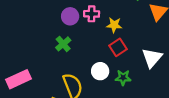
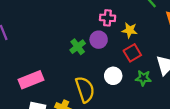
purple circle: (70, 16) -> (99, 40), moved
green star: (123, 78) -> (143, 78), moved

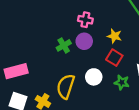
pink cross: (108, 18) -> (85, 20), moved
red square: (132, 53) -> (114, 58), turned -35
yellow semicircle: (85, 89) -> (66, 86), turned -150

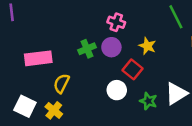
red square: (114, 58) -> (133, 69), moved
pink rectangle: (16, 71) -> (38, 58), moved
yellow semicircle: (66, 86) -> (61, 83), moved, size x0.7

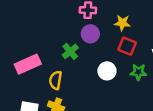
green cross: (87, 49) -> (70, 51), moved
red square: (133, 69) -> (127, 46), moved

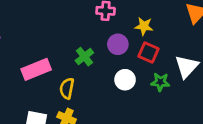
purple circle: (90, 34) -> (118, 44), moved

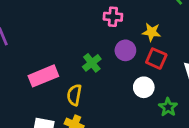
white circle: (125, 80) -> (144, 87), moved
green star: (160, 82) -> (168, 107), moved, turned 30

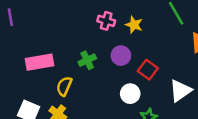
pink cross: (113, 17) -> (106, 21), moved
yellow star: (151, 32) -> (134, 25), moved

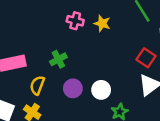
purple circle: (121, 56) -> (73, 88), moved
red square: (148, 70) -> (146, 58), moved

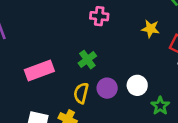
yellow star: (102, 23) -> (151, 29), moved
yellow semicircle: (37, 85) -> (81, 93), moved

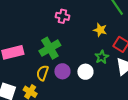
green cross: (87, 60) -> (50, 48), size x1.5
green star: (160, 106) -> (102, 57), moved

